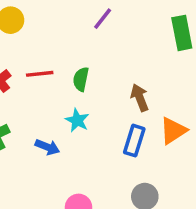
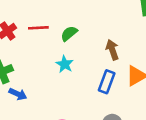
green semicircle: (81, 79) -> (69, 33), turned 36
blue arrow: (47, 147) -> (18, 94), moved

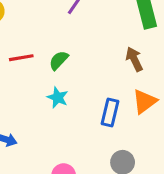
brown arrow: (112, 50) -> (134, 59), moved

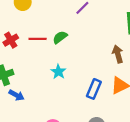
green semicircle: (59, 60) -> (60, 37), moved

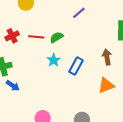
cyan star: (58, 72) -> (54, 60), moved
blue rectangle: (94, 89) -> (76, 66), moved

